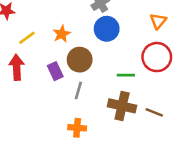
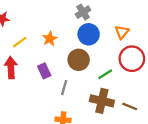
orange triangle: (158, 21) -> (122, 32), moved
brown circle: (80, 60) -> (79, 60), moved
green line: (126, 75) -> (105, 74), turned -32

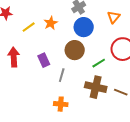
orange triangle: (122, 32) -> (114, 17), moved
orange star: (50, 39) -> (51, 23), moved
yellow line: (20, 42) -> (29, 27), moved

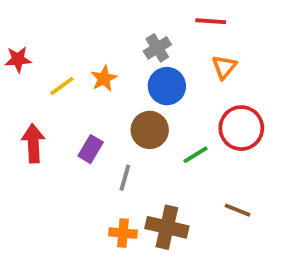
purple rectangle: (44, 60) -> (91, 149), turned 56
brown cross: (96, 87) -> (167, 227), moved

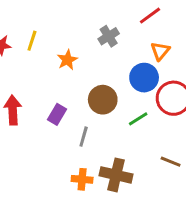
red line: (211, 21) -> (150, 16), turned -40
yellow line: (62, 86) -> (32, 41), moved, turned -36
blue circle: (167, 86) -> (144, 78), moved

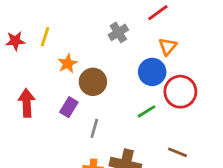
orange star: (67, 60) -> (68, 63), moved
brown circle: (103, 100) -> (93, 82), moved

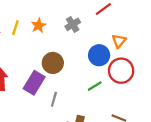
orange triangle: (168, 47) -> (119, 41), moved
orange star: (68, 63) -> (39, 26), moved
purple rectangle: (69, 107) -> (34, 83), size x1.5

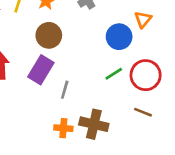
brown circle: (53, 63) -> (49, 35), moved
red circle: (121, 71) -> (146, 75), moved

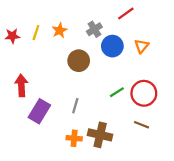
brown circle: (49, 35) -> (79, 61), moved
blue circle: (119, 37) -> (112, 46), moved
purple rectangle: (41, 70) -> (39, 111), moved

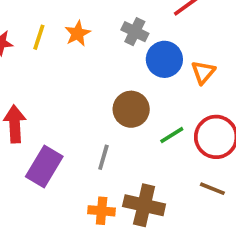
gray cross: (94, 29) -> (135, 32), turned -32
orange triangle: (142, 46) -> (203, 72), moved
brown circle: (79, 61) -> (131, 109), moved

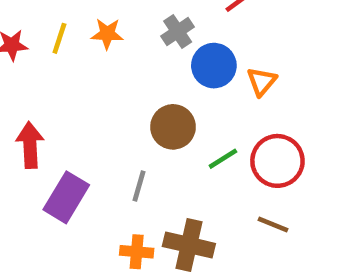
gray cross: (135, 32) -> (178, 32), turned 30
orange star: (78, 33) -> (107, 34), turned 30

